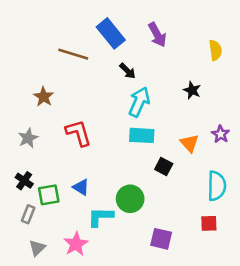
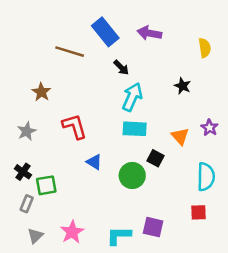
purple arrow: (157, 35) -> (149, 33), turned 130
blue triangle: (81, 187) -> (94, 162), moved
green circle: (130, 199) -> (132, 176), moved
cyan L-shape: (100, 217) -> (119, 236), moved

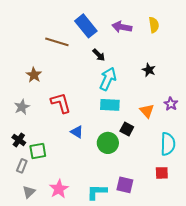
yellow semicircle: (205, 48) -> (154, 25), moved

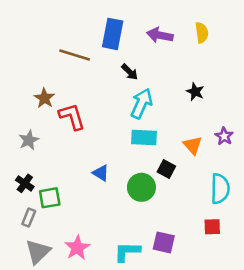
blue rectangle: (86, 26) -> (113, 34), turned 50
red L-shape: (61, 103) -> (72, 117), moved
gray triangle: (29, 192) -> (38, 252), size x1.5

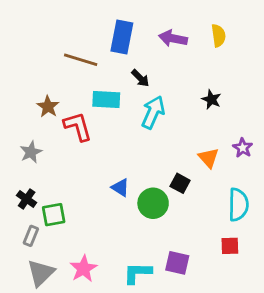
cyan rectangle: (144, 138) -> (106, 99), moved
blue triangle: (101, 173) -> (120, 188), moved

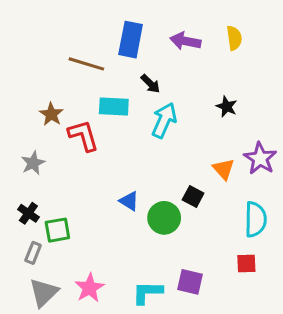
purple star: (243, 148) -> (260, 158), size x1.5

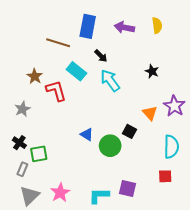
cyan rectangle: (114, 107) -> (76, 71), turned 36
cyan arrow: (164, 120) -> (110, 80), turned -60

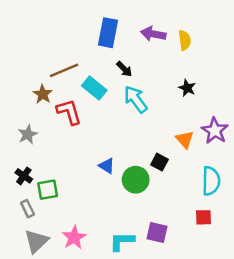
yellow semicircle: (157, 25) -> (185, 40), moved
brown line: (58, 43) -> (64, 70), moved, turned -40
gray rectangle: (22, 169) -> (28, 209), turned -48

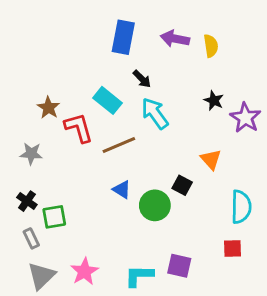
brown line: (64, 70) -> (119, 145), moved
purple star: (215, 131) -> (245, 118), moved
gray star: (28, 134) -> (31, 154), turned 30

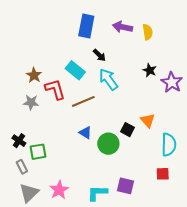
gray star: (31, 154) -> (31, 102), moved
orange triangle: (211, 159) -> (148, 121), moved

